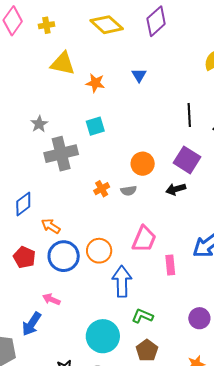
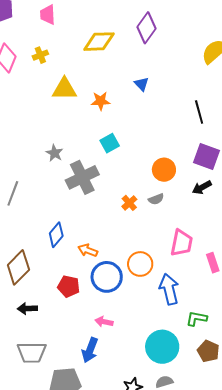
yellow diamond: (107, 25) -> (99, 42), turned -32

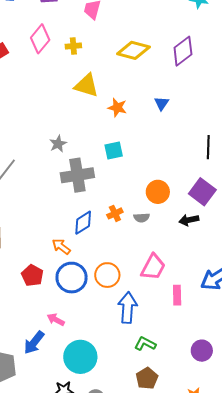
blue diamond: (56, 235) -> (83, 223), moved
cyan circle: (162, 347) -> (80, 357), moved

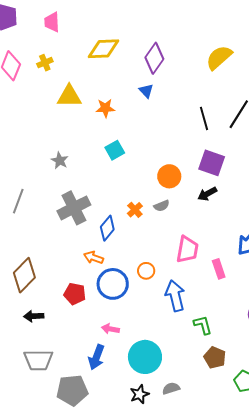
purple diamond: (183, 51) -> (154, 58), moved
gray cross: (77, 175) -> (74, 208), moved
orange circle: (107, 275) -> (146, 271), size x0.7
green L-shape: (145, 344) -> (203, 325), turned 65

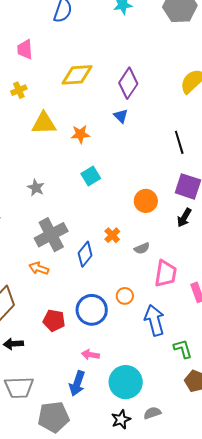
black arrow: (207, 194) -> (184, 218), turned -30
gray semicircle: (162, 206) -> (142, 248), moved
orange arrow: (94, 258) -> (39, 268), moved

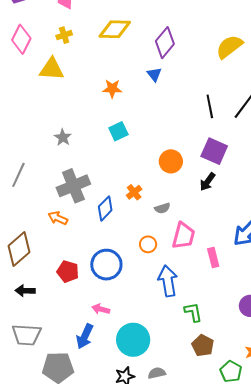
yellow cross: (19, 90) -> (64, 35), moved
yellow triangle: (44, 123) -> (52, 69), moved
orange circle: (125, 296) -> (148, 244), moved

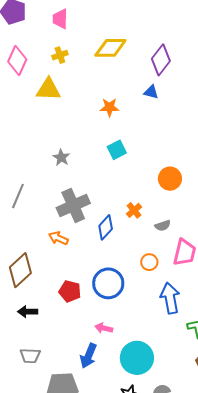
blue triangle: (154, 74) -> (151, 92), turned -35
gray trapezoid: (26, 335) -> (30, 356), size x0.7

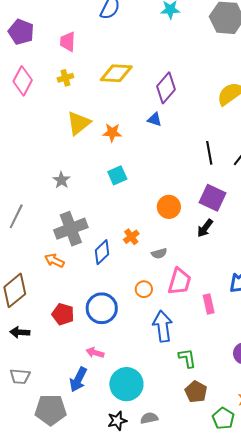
yellow triangle: (48, 89) -> (79, 123), moved, turned -44

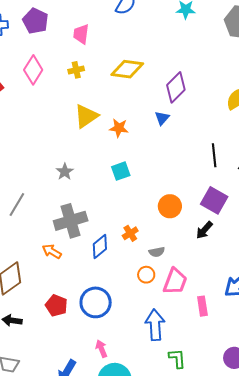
blue triangle: (155, 119) -> (162, 118), turned 49
orange circle: (144, 289) -> (146, 275), moved
pink arrow: (95, 353) -> (101, 349), moved, turned 48

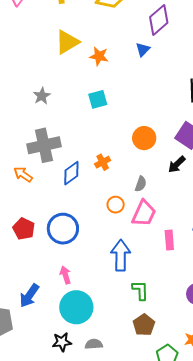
gray semicircle: (157, 252) -> (141, 184), moved, turned -63

